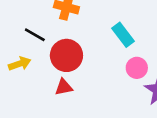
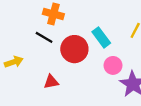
black line: (35, 35) -> (44, 37), moved
red circle: (66, 55) -> (74, 49), moved

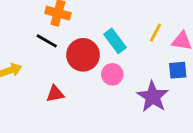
pink circle: (113, 65) -> (112, 74), moved

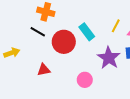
pink circle: (112, 74) -> (85, 80), moved
purple star: (153, 97) -> (109, 58), moved

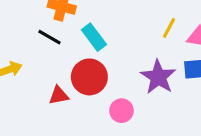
cyan rectangle: (87, 32) -> (94, 37), moved
red circle: (64, 42) -> (89, 77), moved

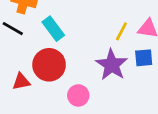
yellow line: (169, 28) -> (121, 31), moved

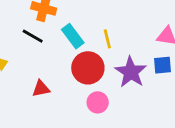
yellow line: (121, 31) -> (107, 39), moved, turned -42
red circle: (49, 65) -> (88, 68), moved

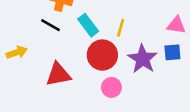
yellow line: (107, 39) -> (121, 28), turned 30
red triangle: (41, 89) -> (58, 74), size x1.5

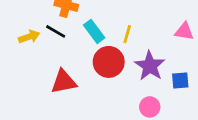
yellow arrow: (17, 52) -> (29, 37), moved
blue square: (172, 52) -> (180, 80), moved
pink circle: (111, 87) -> (150, 107), moved

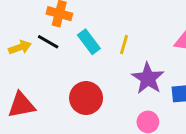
red circle: (109, 62) -> (86, 98), moved
red triangle: (64, 82) -> (21, 105), moved

